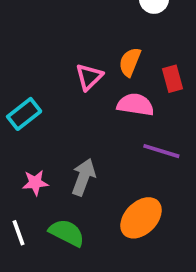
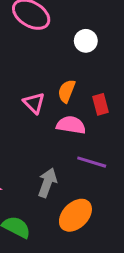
pink triangle: (89, 77) -> (34, 103), turned -30
gray arrow: (83, 177) -> (47, 183), moved

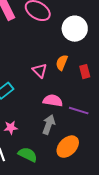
white circle: (86, 41) -> (75, 29), size x1.6
pink semicircle: (71, 125) -> (53, 101), moved

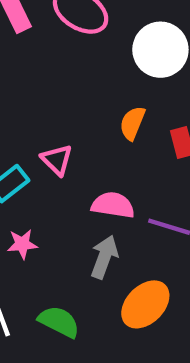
pink triangle: (40, 71) -> (57, 160), moved
pink star: (11, 128) -> (22, 244), moved

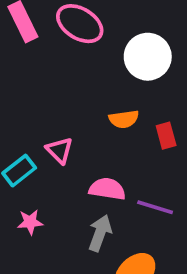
orange semicircle: (132, 123) -> (124, 119), turned -120

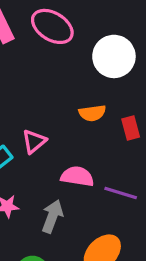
pink triangle: (60, 150) -> (34, 141), turned 35
gray arrow: (100, 233) -> (52, 216), moved

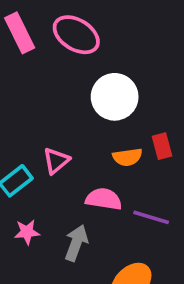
white circle: (114, 56) -> (115, 97), moved
orange semicircle: (92, 113) -> (127, 157), moved

